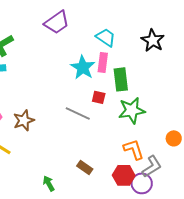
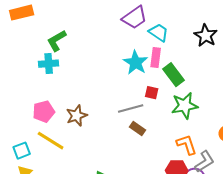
purple trapezoid: (57, 22) -> (135, 18), moved
green rectangle: (121, 79) -> (174, 75), turned -30
gray line: (78, 113) -> (131, 109), turned -40
brown rectangle: (85, 167) -> (138, 129), moved

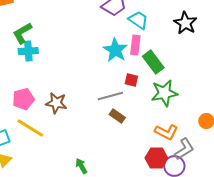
green L-shape: (57, 41) -> (22, 33), moved
brown star: (77, 116) -> (56, 103), turned 30
orange L-shape: (187, 145) -> (166, 132), turned 135

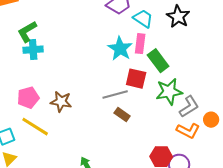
black star: (185, 23) -> (178, 17), moved
red square: (131, 80) -> (136, 79), size x1.5
orange L-shape: (166, 132) -> (188, 131), moved
gray L-shape: (184, 149) -> (189, 107), moved

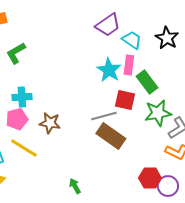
cyan cross: (33, 50) -> (22, 97), moved
brown rectangle: (122, 115) -> (111, 136), size x1.8

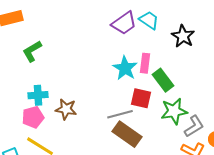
cyan trapezoid: (132, 40) -> (149, 20), moved
brown star: (50, 123) -> (66, 109), moved

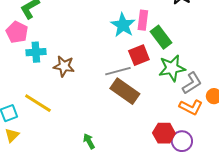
red square: (141, 98) -> (139, 55), turned -35
pink pentagon: (33, 117) -> (17, 32), moved, turned -30

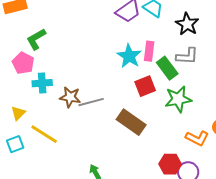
gray line: (118, 71) -> (91, 102), moved
gray L-shape: (192, 83) -> (187, 56), moved, turned 35
yellow triangle: (12, 135) -> (18, 113), moved

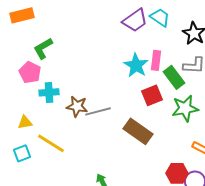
yellow triangle: (18, 113) -> (25, 122), turned 35

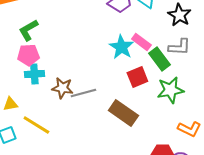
pink rectangle: (156, 60) -> (141, 42), turned -60
pink pentagon: (30, 72) -> (28, 55), moved, turned -30

